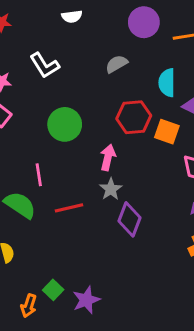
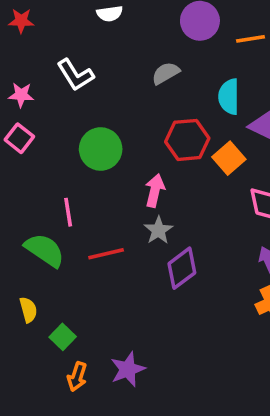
orange square: (167, 132) -> (229, 158), turned 30
purple diamond: (129, 219) -> (182, 268), turned 32
green square: (53, 290) -> (63, 337), moved
orange arrow: (29, 306) -> (77, 377), moved

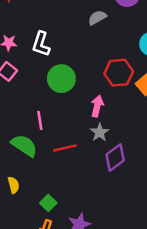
gray semicircle: (166, 73) -> (97, 18), moved
white L-shape: (75, 75) -> (41, 44), moved, turned 50
green square: (63, 337) -> (48, 203), moved

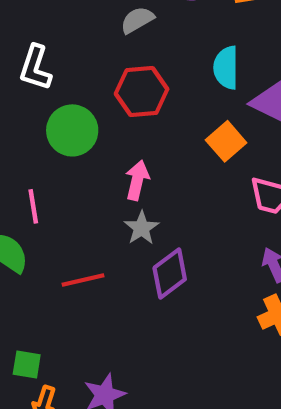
red hexagon: (119, 73) -> (142, 91), moved
red line: (65, 148) -> (83, 280), moved
green square: (48, 203) -> (27, 365), moved, turned -35

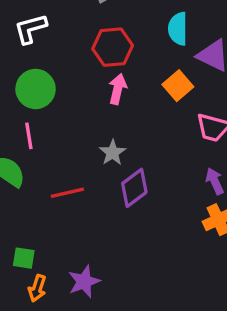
white L-shape: (35, 68) -> (30, 29), turned 57
green circle: (72, 130) -> (36, 89), moved
pink arrow: (137, 180) -> (118, 89), moved

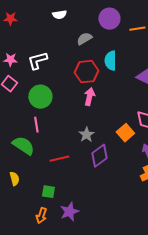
cyan semicircle: (178, 29) -> (110, 61), moved
orange square: (178, 86) -> (125, 133), moved
green square: (24, 258) -> (48, 192), moved

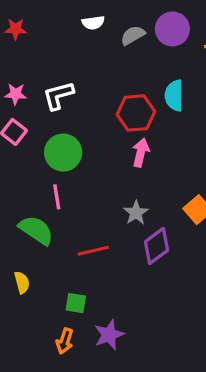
gray semicircle: (84, 39) -> (133, 35), moved

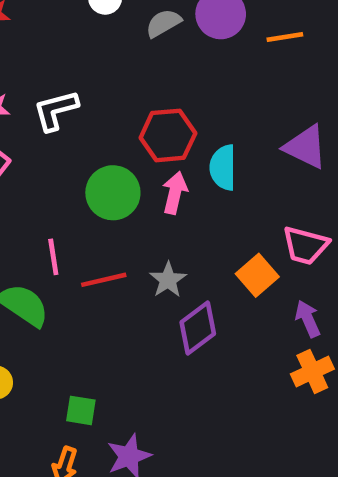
cyan semicircle: (174, 96) -> (223, 168), moved
green circle: (63, 153) -> (113, 193), moved
red line: (93, 251) -> (104, 280), moved

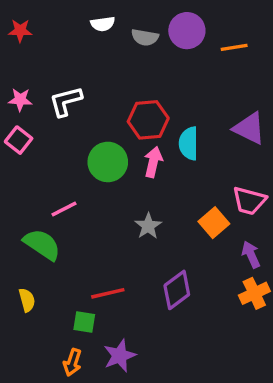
gray semicircle: (163, 23) -> (145, 37), turned -140
pink line: (53, 257) -> (64, 209), turned 72
red line: (104, 280) -> (108, 293), moved
purple diamond: (198, 328) -> (177, 290), moved

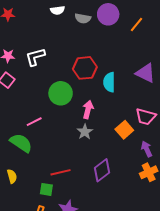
orange line: (234, 47) -> (136, 24), turned -42
pink arrow: (153, 162) -> (88, 109), moved

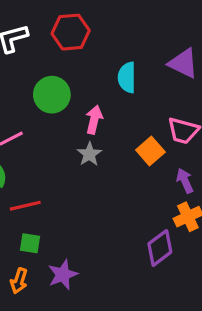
red hexagon: (85, 68) -> (71, 32), moved
purple diamond: (102, 170) -> (160, 248), moved
red line: (61, 172) -> (25, 206), moved

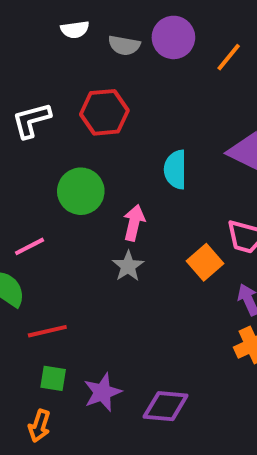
purple diamond: (160, 248) -> (166, 406), moved, turned 42
purple star: (63, 275) -> (102, 392), moved

